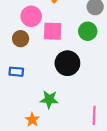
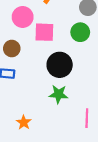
brown circle: (21, 39) -> (12, 49), moved
green star: (49, 99) -> (59, 94), moved

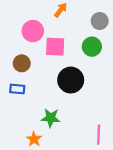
green star: (59, 94) -> (51, 118), moved

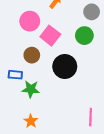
pink square: (55, 47) -> (50, 36), turned 36
brown circle: (22, 63) -> (32, 55), moved
green star: (51, 118) -> (31, 89), moved

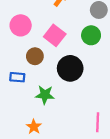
pink circle: (30, 21) -> (21, 25), moved
green star: (31, 89) -> (45, 95), moved

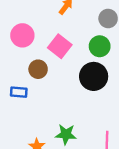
black circle: (70, 68) -> (94, 76), moved
green star: (45, 95) -> (66, 134), moved

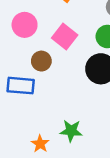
blue rectangle: (19, 92) -> (21, 86), size x1.5

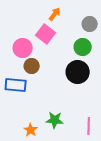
pink circle: (25, 25) -> (23, 48), moved
pink square: (65, 36) -> (46, 34), moved

